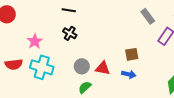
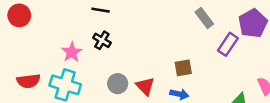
pink star: (35, 41) -> (72, 52), moved
red triangle: (103, 68) -> (145, 86), turned 35

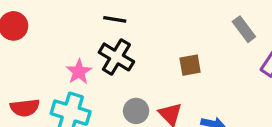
black cross: (102, 40) -> (116, 57), size x1.5
brown square: (183, 68) -> (190, 65), moved

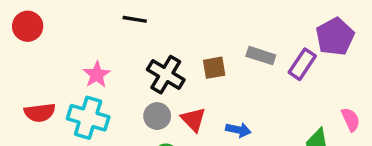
gray rectangle: (244, 29) -> (261, 56), moved, turned -35
black cross: (116, 57) -> (166, 75), moved

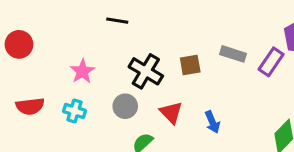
red circle: (28, 26) -> (19, 44), moved
gray circle: (157, 116) -> (125, 106), moved
cyan cross: (88, 118) -> (74, 111), size x0.6
blue arrow: (238, 130) -> (212, 122), turned 55

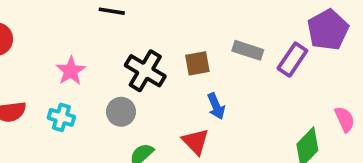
red triangle: (171, 113) -> (196, 142), moved
blue arrow: (212, 122) -> (216, 106), moved

